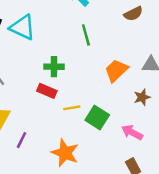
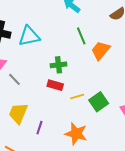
cyan triangle: (23, 27) -> (29, 36), turned -30
orange trapezoid: (116, 71) -> (100, 50), moved
green square: (97, 117) -> (99, 102), turned 30

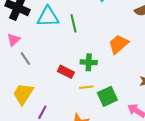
green line: (81, 36) -> (74, 23), moved
green cross: (59, 65) -> (89, 62), moved

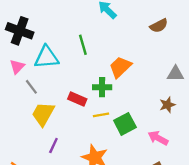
cyan triangle: (48, 17) -> (46, 57), moved
orange trapezoid: (119, 44) -> (120, 67), moved
yellow trapezoid: (23, 94) -> (43, 114), moved

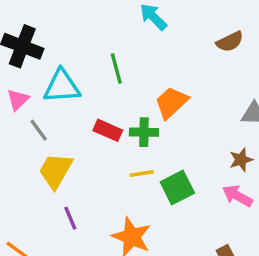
red rectangle: (77, 99) -> (108, 130), moved
pink arrow: (158, 138) -> (237, 196), moved
purple line: (53, 146) -> (70, 218), turned -49

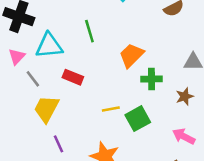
red rectangle: (108, 130) -> (73, 77), moved
green cross: (144, 132) -> (152, 79), moved
pink arrow: (237, 196) -> (184, 136), moved

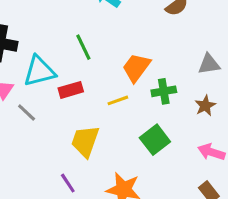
red rectangle: (73, 77) -> (71, 90), moved, turned -30
yellow trapezoid: (46, 109) -> (85, 141), moved
yellow line: (111, 109) -> (118, 100), moved

